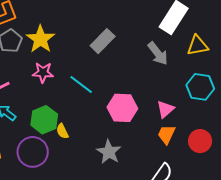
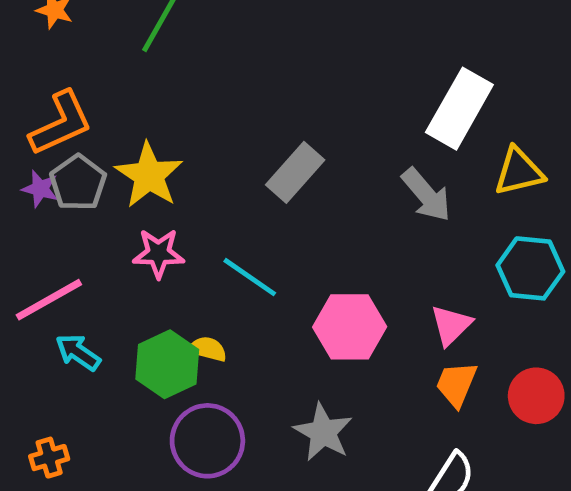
yellow semicircle: (62, 131) -> (208, 349), moved, turned 133
purple circle: (33, 152) -> (207, 441), moved

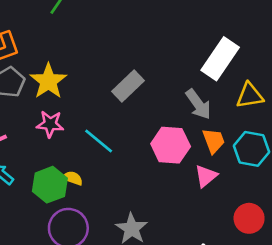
pink hexagon: (350, 327) -> (171, 145), moved
orange trapezoid: (456, 384) -> (214, 141), moved, turned 132

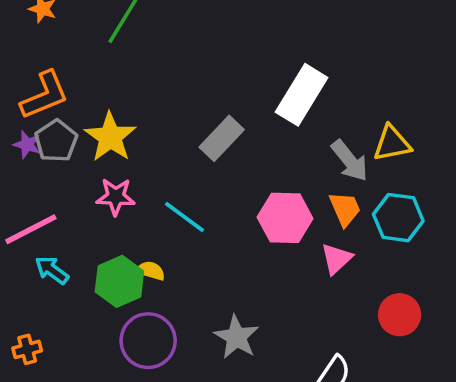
white rectangle: (220, 59) -> (302, 95), moved
gray arrow: (198, 104) -> (350, 161), moved

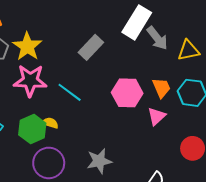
gray arrow: (350, 161) -> (157, 38), moved
pink star: (116, 197) -> (30, 81), size x1.5
gray star: (236, 337) -> (99, 161), turned 30

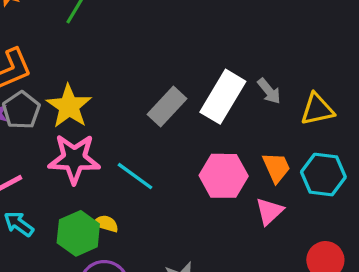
white rectangle: (137, 22) -> (223, 97), moved
gray arrow: (157, 38) -> (269, 91), size x0.7

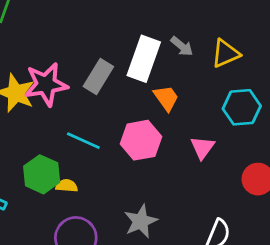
pink star: (74, 159) -> (46, 84), moved
orange trapezoid: (276, 167) -> (166, 98), moved
pink hexagon: (224, 176) -> (141, 140), moved
green hexagon: (78, 233) -> (42, 174), moved

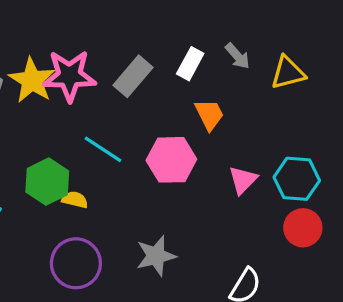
white rectangle: (144, 59) -> (190, 64), size x0.6
cyan hexagon: (242, 107) -> (297, 179), moved

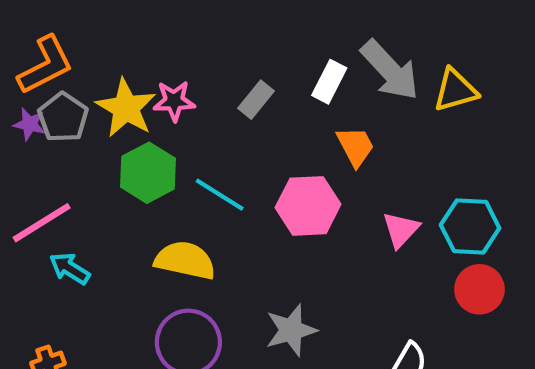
gray arrow: (237, 56) -> (390, 70), size x1.8
pink star: (69, 76) -> (174, 101), size x0.6
gray rectangle: (133, 76) -> (256, 100), size x0.7
green hexagon: (47, 182) -> (148, 173), moved
yellow semicircle: (75, 200) -> (185, 260), size x1.8

